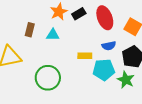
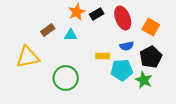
brown rectangle: (30, 30) -> (48, 30), turned 40

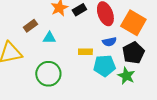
orange square: (151, 27) -> (133, 23), size x1.4
cyan triangle: (71, 35) -> (49, 38), moved

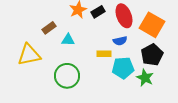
blue semicircle: (109, 42) -> (120, 41), moved

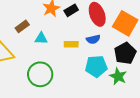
yellow rectangle: (104, 54) -> (71, 44), moved

